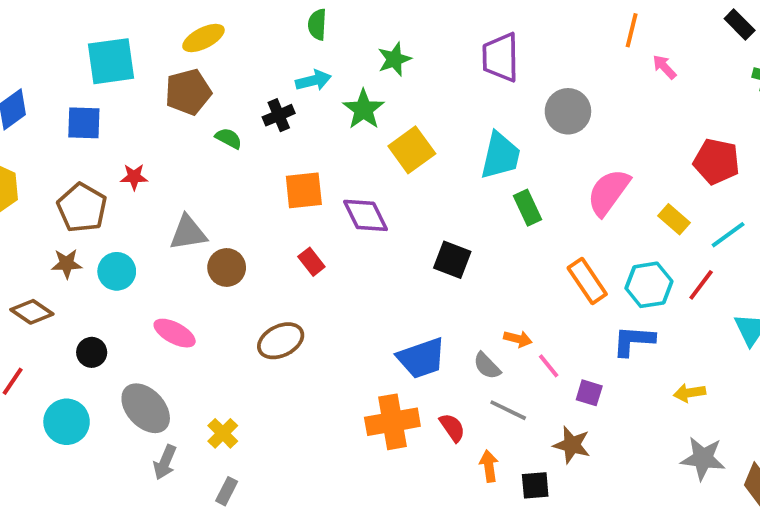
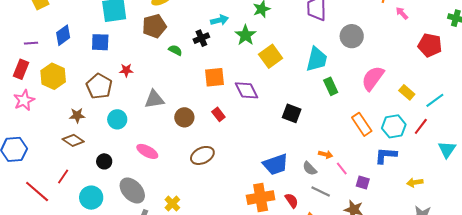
red pentagon: (716, 161) -> (430, 45), moved
brown star: (67, 264) -> (77, 115), moved
brown circle: (227, 267) -> (184, 117), moved

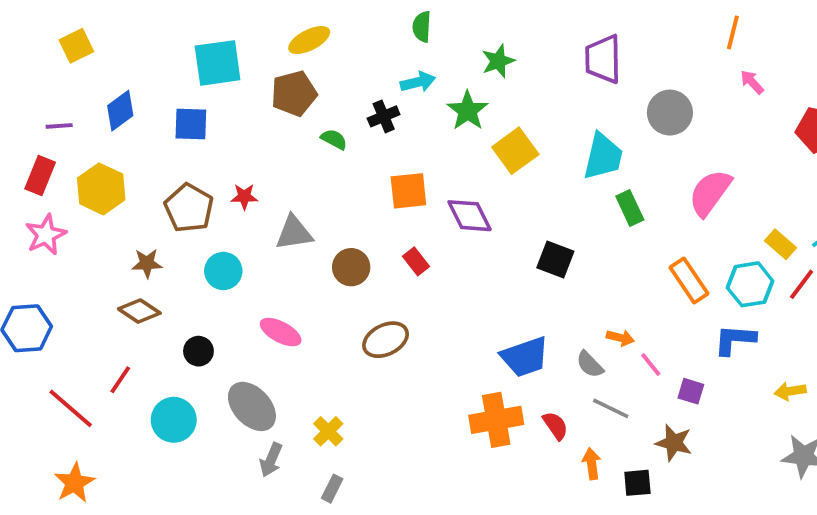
pink arrow: (402, 13) -> (752, 82), moved
red star: (126, 70) -> (244, 197), moved
yellow rectangle: (407, 92) -> (781, 244), moved

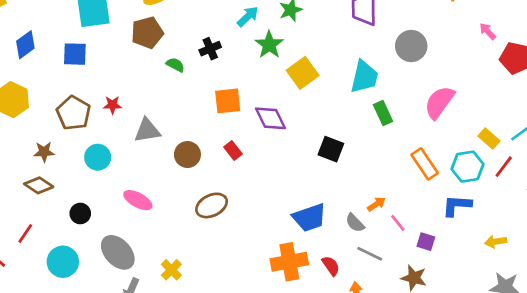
cyan arrow: (418, 82) -> (248, 17), moved, turned -30
pink arrow: (752, 82) -> (488, 31), moved
orange arrow: (620, 338) -> (376, 204), turned -48

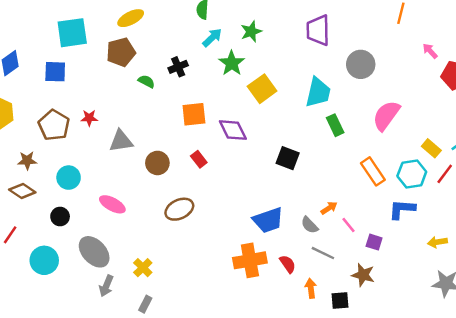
cyan circle: (98, 157) -> (69, 178), moved

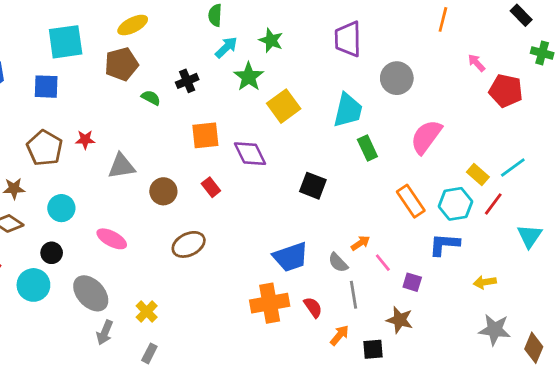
green star: (251, 31) -> (271, 40), turned -30
gray line: (323, 253) -> (353, 295), turned 55
cyan circle: (44, 260) -> (33, 285), moved
orange arrow: (311, 288) -> (339, 335), turned 48

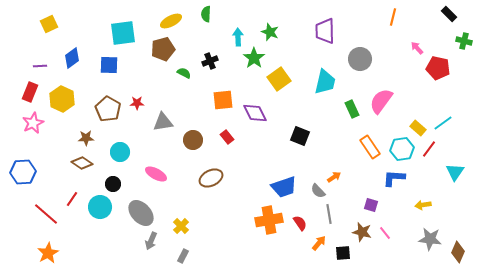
green semicircle: (215, 15) -> (206, 14), moved
cyan arrow: (226, 47) -> (238, 37), turned -48
green rectangle: (367, 148) -> (352, 109), moved
pink line: (383, 263) -> (385, 233), moved

